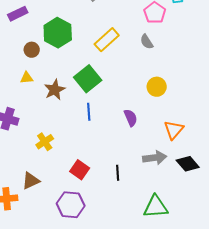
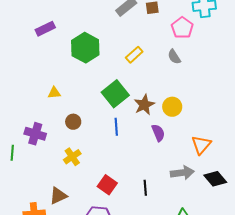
yellow rectangle: (107, 40) -> (134, 55), size x0.7
brown circle: (32, 50) -> (73, 122), moved
yellow circle: (157, 87) -> (172, 107), moved
brown star: (55, 90) -> (144, 105), moved

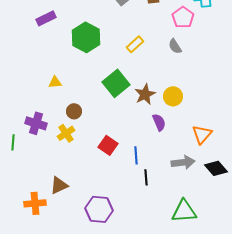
blue line: (116, 127) -> (136, 155), moved
yellow cross: (72, 157) -> (66, 133), moved
red square: (107, 185) -> (108, 145), moved

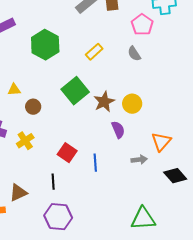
brown circle: (74, 111) -> (33, 107), moved
gray arrow: (183, 162) -> (139, 160), moved, size x0.7
black line: (146, 177) -> (53, 182), moved

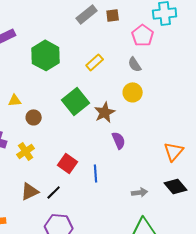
yellow circle: (132, 104) -> (133, 92), moved
orange triangle: (161, 142) -> (174, 151), moved
gray arrow: (139, 160) -> (140, 192), moved
black line: (53, 182) -> (54, 192), turned 49
brown triangle: (18, 193) -> (30, 191), moved

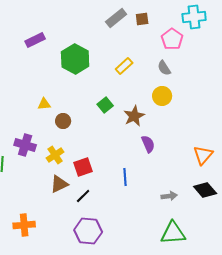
green square: (76, 101) -> (105, 105), size x0.6
red square: (68, 163) -> (83, 167), moved, turned 36
brown triangle: (30, 191) -> (59, 184), moved

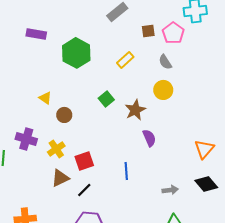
brown square: (142, 19) -> (148, 31), moved
purple rectangle: (35, 40) -> (36, 34), turned 36
yellow triangle: (44, 104) -> (45, 98), turned 40

